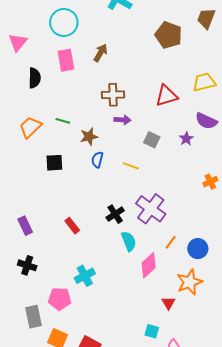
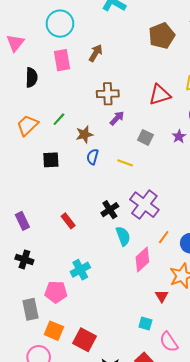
brown pentagon: (169, 35) -> (162, 36), turned 30
purple arrow: (122, 120) -> (117, 118), turned -49
green line: (63, 121) -> (59, 119), turned -64

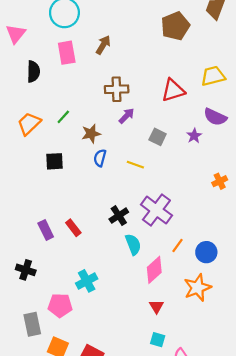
purple rectangle: (22, 221) -> (46, 230), moved
red triangle: (162, 296) -> (156, 306), moved

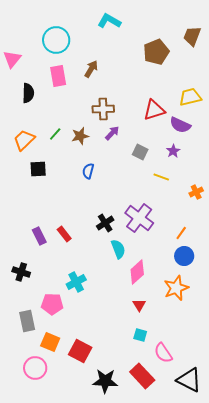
purple semicircle: (215, 117) -> (180, 125), moved
brown star: (91, 134) -> (80, 136), moved
black square: (54, 161) -> (38, 169), moved
yellow line: (135, 165) -> (161, 177), moved
orange line: (178, 245) -> (181, 233), moved

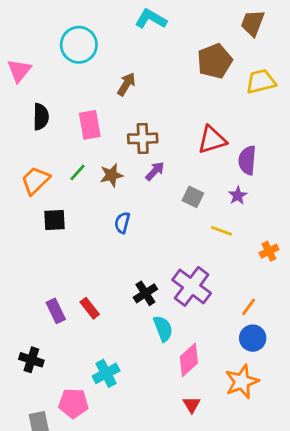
brown trapezoid: (192, 36) -> (253, 23), moved
pink rectangle: (58, 76) -> (90, 125), moved
yellow trapezoid: (190, 97) -> (261, 81), moved
purple semicircle: (180, 125) -> (247, 160), turned 70

